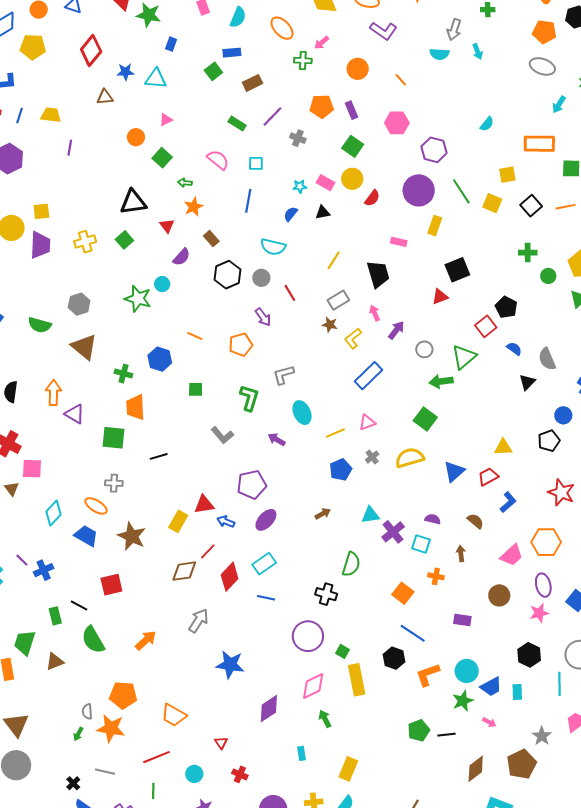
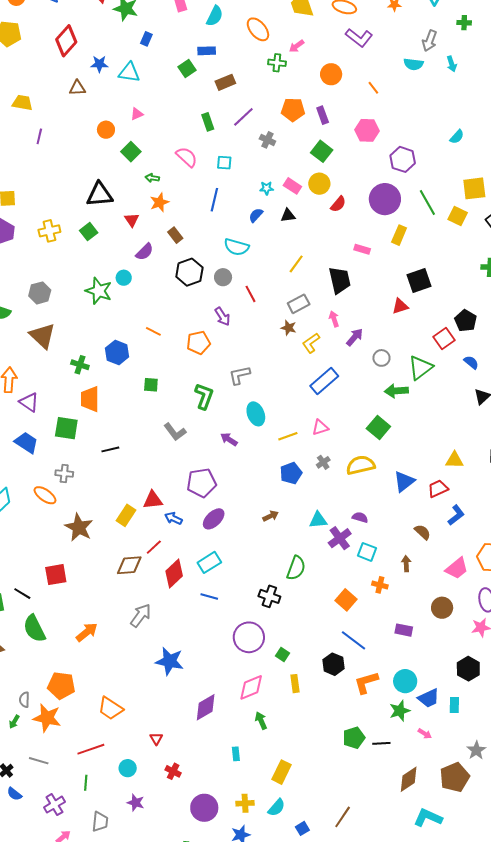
green rectangle: (237, 124) -> (208, 122), turned 36
yellow square: (507, 175) -> (474, 188), size x1.4
purple semicircle: (433, 519) -> (360, 517), moved
blue trapezoid: (86, 536) -> (26, 443), moved
yellow rectangle: (357, 680) -> (295, 684), size x0.6

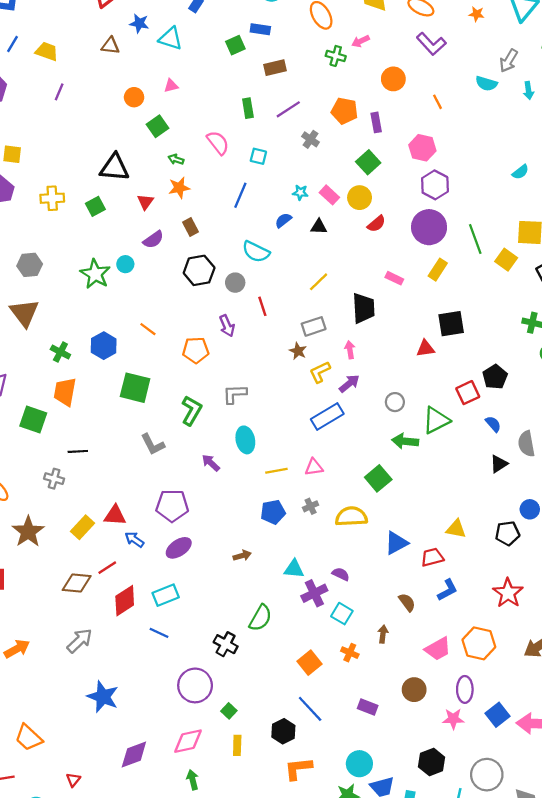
purple hexagon: (403, 159) -> (435, 185), moved
purple arrow: (355, 337) -> (349, 384), moved
green square: (151, 385) -> (135, 388), size x1.8
gray cross: (64, 473) -> (54, 479), moved
orange L-shape: (366, 682) -> (298, 769), moved

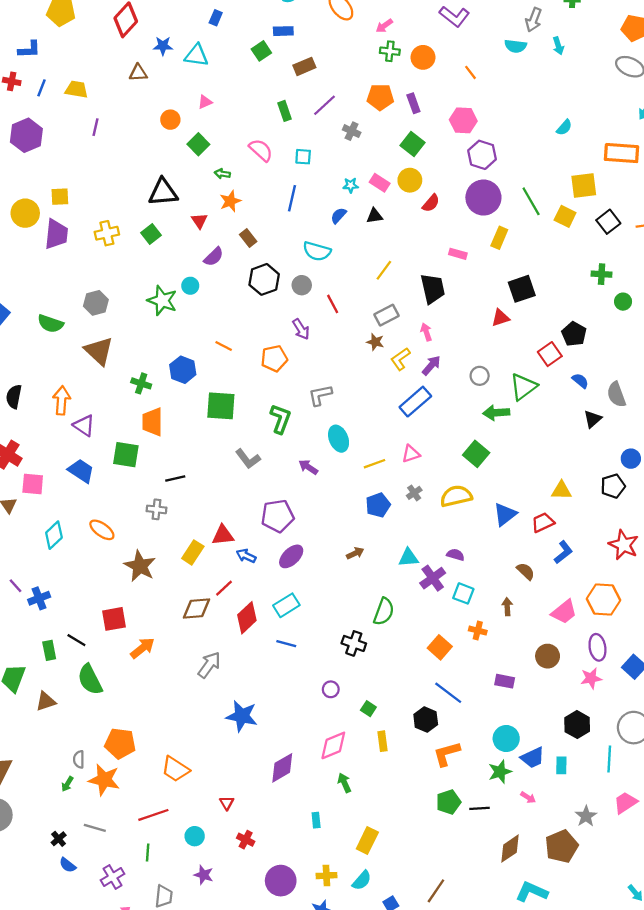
green cross: (336, 56) -> (390, 51), moved
orange arrow: (17, 649) -> (142, 648), moved
purple circle: (195, 685) -> (331, 689), size x0.5

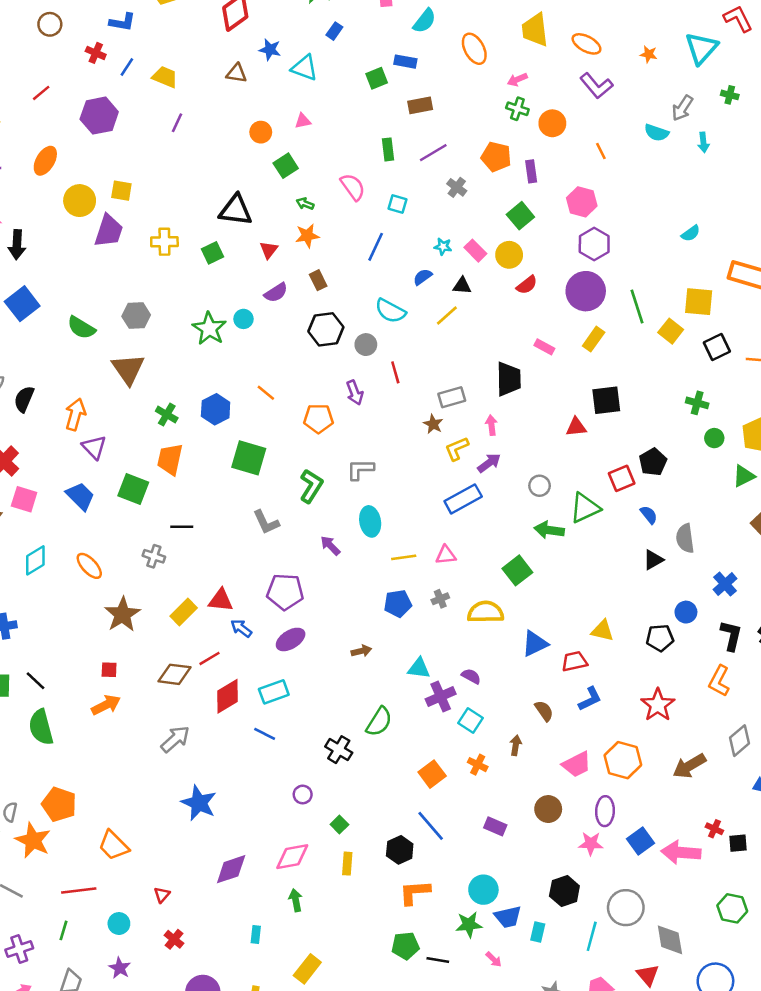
yellow line: (384, 270) -> (447, 315), moved
red square: (114, 619) -> (109, 670), moved, size x0.6

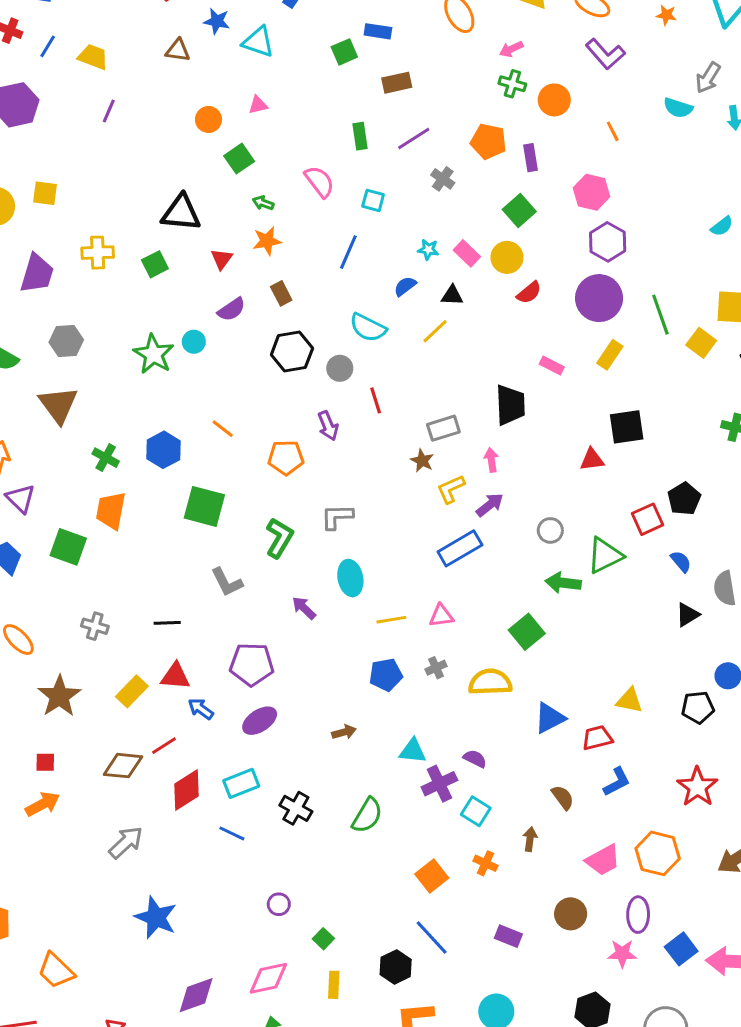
purple trapezoid: (109, 231) -> (37, 274), moved
black line: (182, 527) -> (167, 623), moved
black cross: (339, 750) -> (296, 808), moved

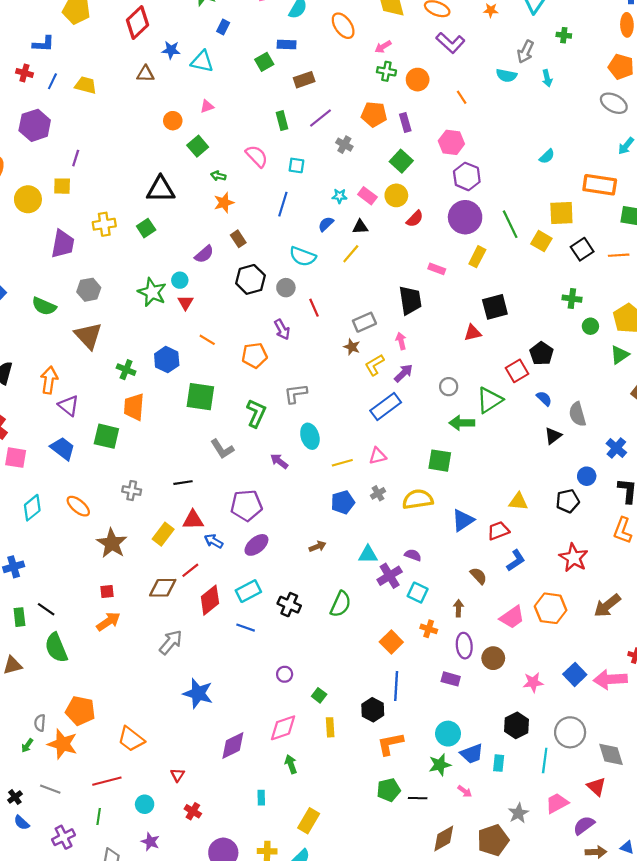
purple line: (109, 111) -> (76, 158), moved
red triangle: (222, 259) -> (185, 303), moved
green square: (527, 632) -> (440, 461), turned -35
purple ellipse: (638, 915) -> (464, 646), moved
blue line: (432, 938) -> (396, 686), turned 52

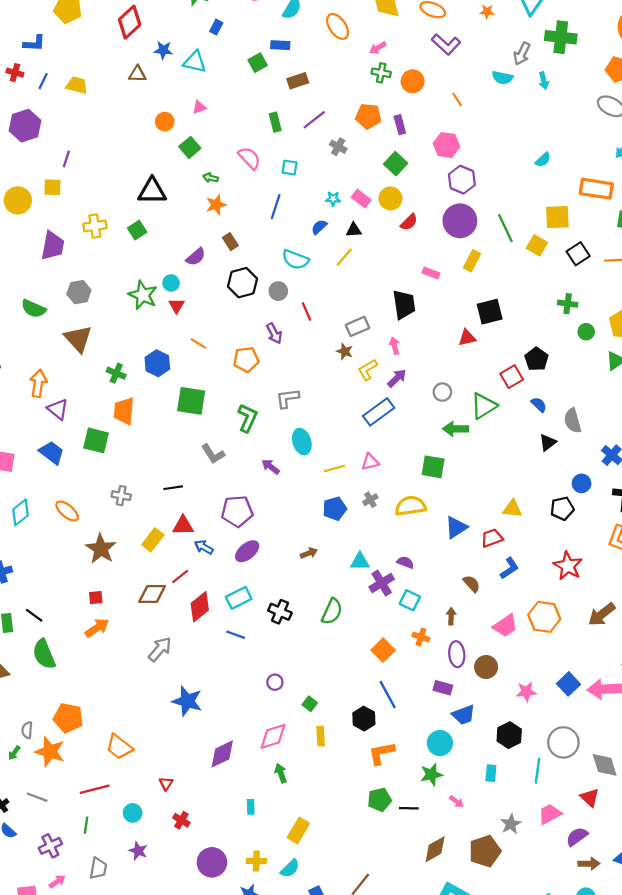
green cross: (564, 35) -> (561, 37), size x2.0
blue line: (396, 686) -> (388, 695), turned -32
blue trapezoid: (472, 754) -> (464, 715), moved

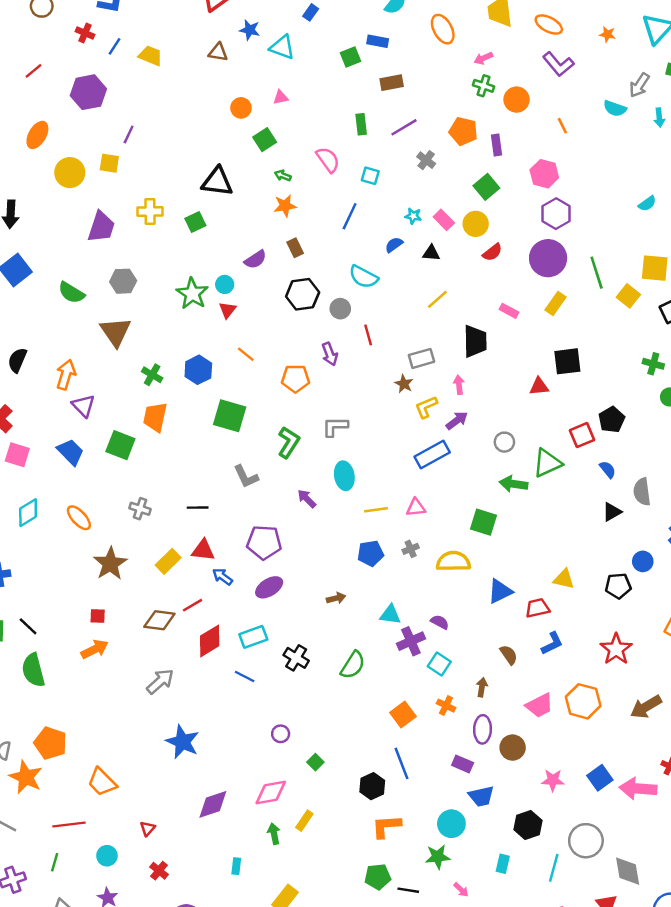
yellow line: (344, 257) -> (437, 299), moved
yellow rectangle: (321, 736) -> (304, 821), moved, turned 30

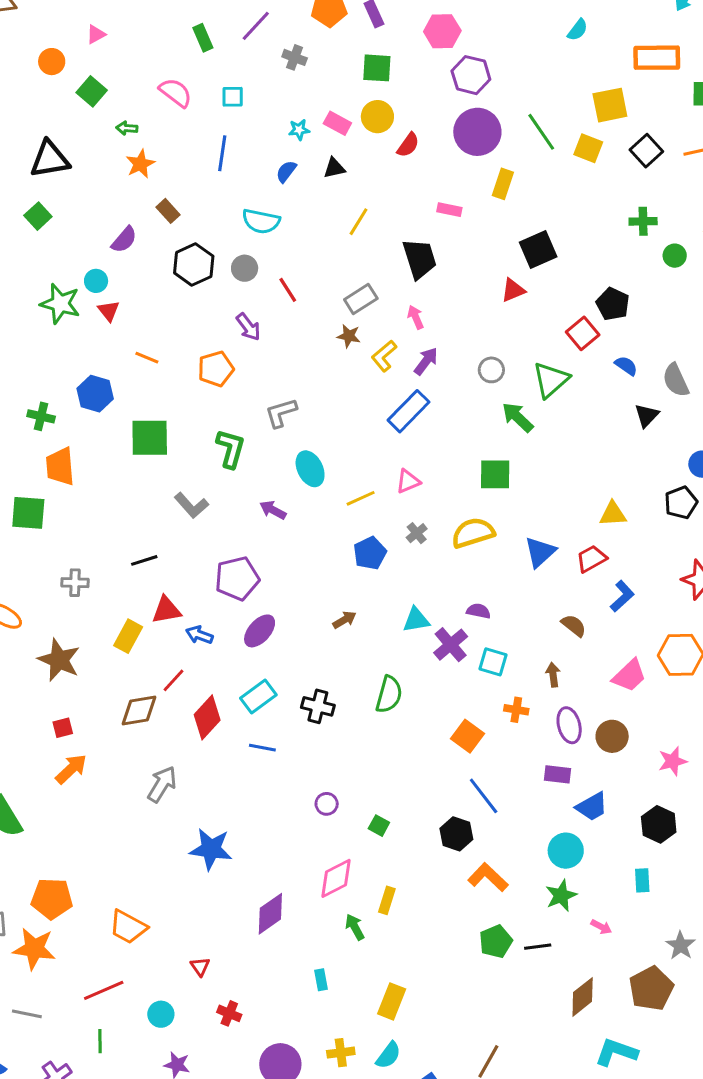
green square: (486, 187) -> (377, 68), turned -30
green arrow: (514, 484) -> (518, 417), turned 52
orange L-shape: (386, 826) -> (488, 877), turned 64

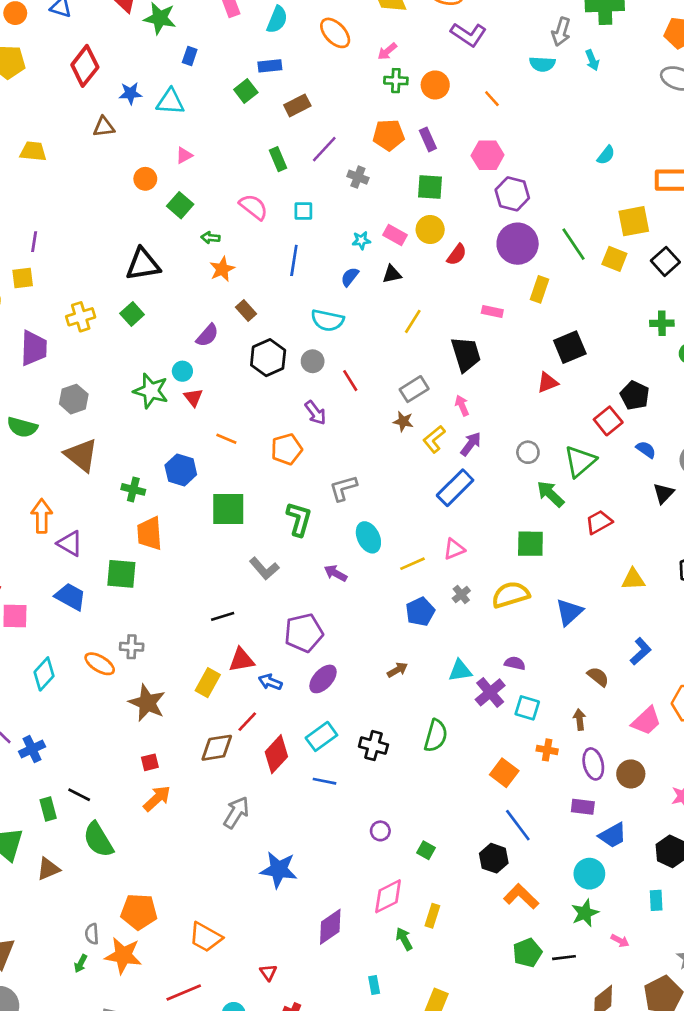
red trapezoid: (591, 559) -> (599, 522), moved
gray cross: (75, 583) -> (132, 647), moved

